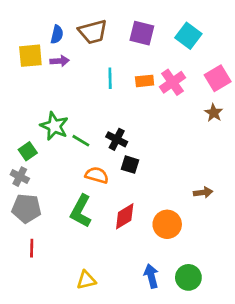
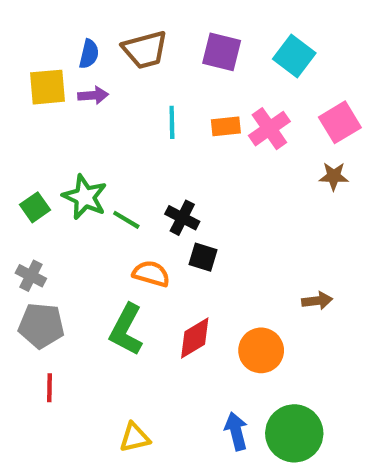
brown star: (214, 113) -> (334, 176), turned -30
green square: (28, 151) -> (35, 207), moved
green circle: (188, 277) -> (294, 433), size x1.4

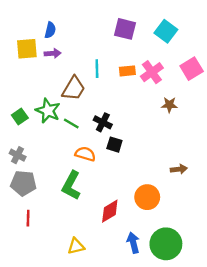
brown trapezoid: (145, 50) -> (74, 88), moved, turned -44
brown star: (334, 176) -> (169, 105), moved
red diamond: (195, 338) -> (110, 211), moved

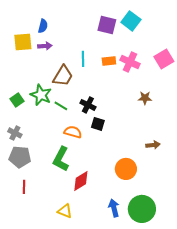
cyan square: (166, 31) -> (131, 21), moved
pink cross: (152, 72) -> (130, 62), turned -30
brown star: (169, 105) -> (145, 98), moved
red diamond: (110, 211) -> (81, 181), moved
yellow triangle: (76, 246) -> (65, 211), turned 35

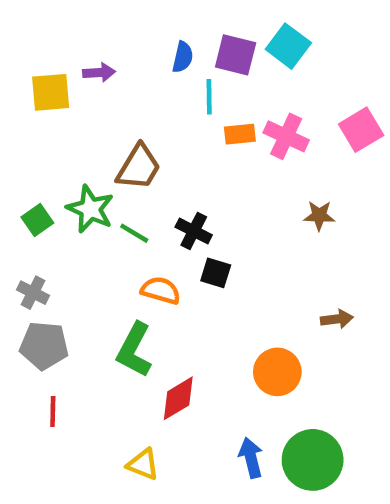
blue semicircle: (43, 26) -> (183, 57), moved
purple arrow: (45, 46) -> (99, 72), moved
cyan line: (83, 59) -> (209, 97), moved

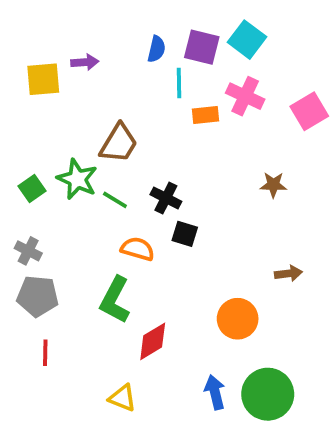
pink cross: (286, 136) -> (245, 96), moved

